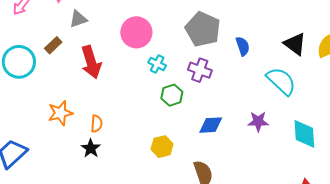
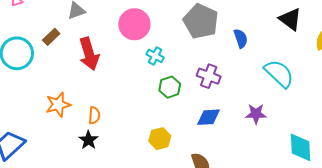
black triangle: (295, 44) -> (290, 19), moved
purple cross: (200, 70) -> (209, 76), moved
cyan diamond: (304, 134) -> (300, 147), moved

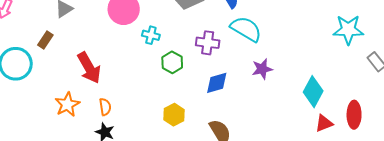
red arrow: (89, 54) -> (89, 68), moved
cyan semicircle: (279, 73) -> (246, 29), moved
cyan diamond: (300, 147) -> (313, 92), turned 44

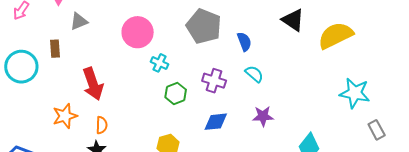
cyan semicircle: (246, 29) -> (254, 74), size x0.6
brown rectangle: (45, 40) -> (55, 49), turned -48

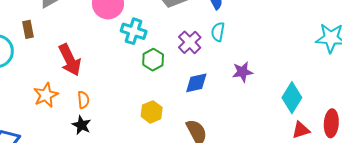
cyan cross: (160, 63) -> (134, 31), size x1.4
cyan semicircle: (254, 74) -> (218, 32), moved, turned -114
purple cross: (214, 81) -> (190, 42), turned 35

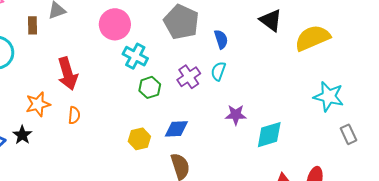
brown rectangle: (28, 29) -> (32, 25), moved
blue diamond: (196, 83) -> (176, 129), moved
cyan diamond: (292, 98) -> (269, 135), moved, turned 32
black star: (82, 125) -> (22, 135), moved

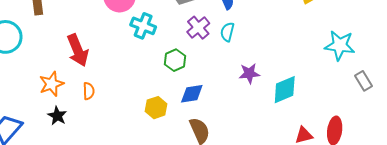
purple cross: (189, 77) -> (198, 28), moved
green hexagon: (150, 87) -> (175, 60), moved
black star: (22, 135) -> (57, 116), moved

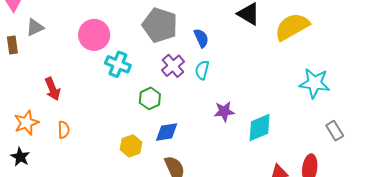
red arrow: (78, 50) -> (53, 89), size x0.7
gray rectangle: (364, 81) -> (335, 131), moved
black star: (57, 116) -> (20, 157), moved

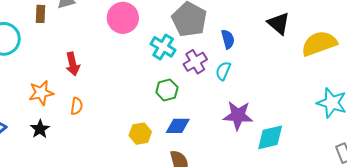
cyan cross: (118, 64) -> (163, 47), moved
purple star: (224, 111) -> (238, 115), size x1.4
black star: (20, 157) -> (40, 129), moved

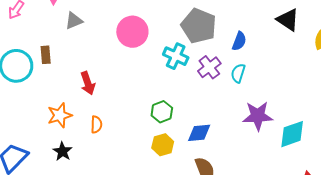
brown rectangle: (41, 14) -> (46, 55), moved
blue semicircle: (228, 39) -> (239, 41), turned 42
green hexagon: (167, 90) -> (162, 112), moved

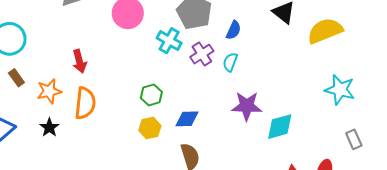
brown rectangle: (46, 55) -> (16, 78), moved, turned -36
orange semicircle: (96, 125) -> (85, 103), size x1.8

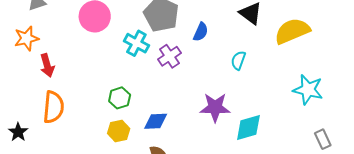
cyan semicircle: (230, 62) -> (238, 60), moved
orange star: (49, 91) -> (26, 38), moved

